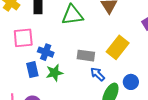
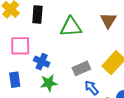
gray rectangle: (86, 56) -> (81, 68), turned -36
blue rectangle: (32, 70) -> (15, 80), moved

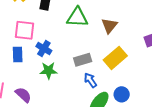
brown triangle: (108, 20) -> (109, 26), moved
blue rectangle: (15, 80) -> (18, 54), moved

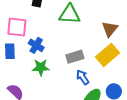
brown triangle: (109, 26) -> (110, 29), moved

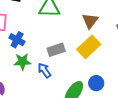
blue arrow: (83, 77) -> (44, 70), moved

